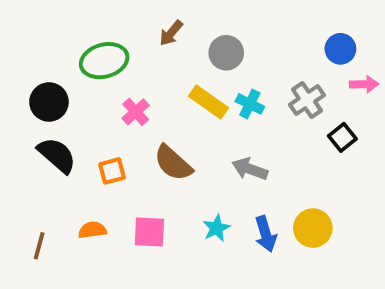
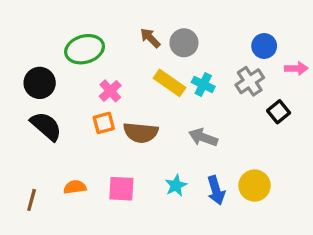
brown arrow: (171, 33) -> (150, 38), moved, turned 95
blue circle: (340, 49) -> (264, 46), moved
brown semicircle: (173, 163) -> (141, 133), turned -36
orange square: (112, 171) -> (104, 123), moved

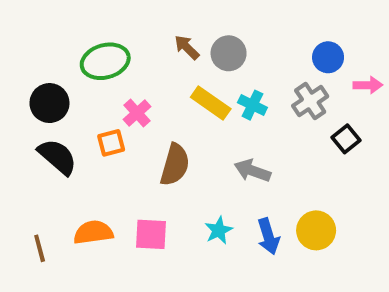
orange square: (104, 123) -> (111, 143), moved
brown semicircle: (141, 133) -> (175, 165), turned -80
orange semicircle: (75, 187) -> (93, 232), size x1.4
brown line: (32, 200) -> (40, 248), turned -30

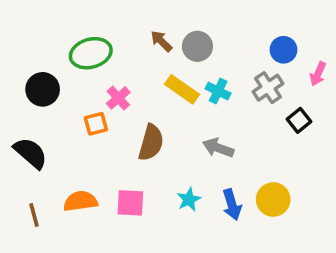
pink arrow: (368, 85) -> (318, 74), turned 115
black semicircle: (57, 157) -> (31, 153), moved

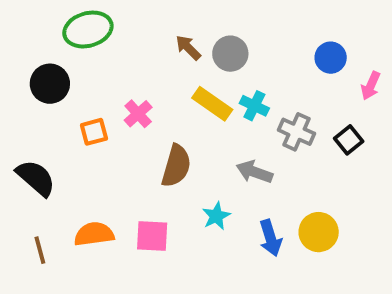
green ellipse: (91, 53) -> (88, 30), moved
gray cross: (268, 88) -> (297, 132), moved, turned -32
black circle: (43, 89) -> (50, 84), moved
orange square: (96, 124) -> (94, 132), moved
cyan star: (189, 199) -> (216, 216), moved

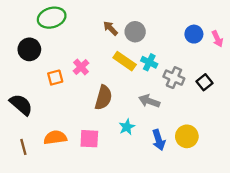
pink arrow: (371, 86) -> (217, 39), moved, turned -49

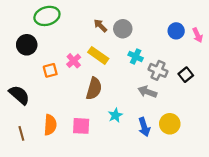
yellow rectangle: (125, 61) -> (98, 55), moved
gray arrow: (149, 101) -> (147, 92), moved
orange semicircle: (55, 138) -> (50, 125), turned 102

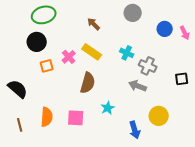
gray circle: (123, 29) -> (133, 13), moved
black circle: (27, 45) -> (37, 42), moved
black square: (186, 75) -> (182, 79), moved, turned 32
blue arrow: (144, 127) -> (135, 130), moved

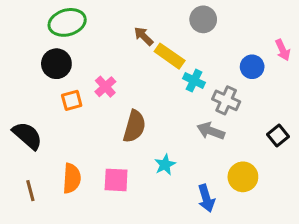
blue circle: (165, 29) -> (252, 67), moved
yellow rectangle: (92, 52) -> (170, 56), moved
black square: (182, 79) -> (278, 136), moved, turned -32

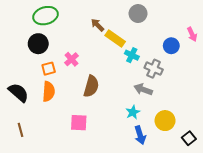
black square: (278, 136) -> (189, 138), moved
cyan star: (165, 165) -> (133, 112), moved
orange semicircle: (72, 178) -> (49, 91), moved

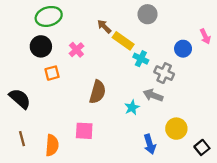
pink cross: (71, 59) -> (76, 50), moved
orange semicircle: (49, 91) -> (52, 145), moved
cyan star: (133, 112) -> (132, 107), moved

